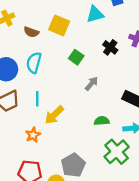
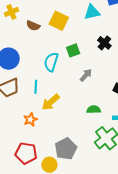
green square: (76, 57) -> (73, 50), turned 32
cyan semicircle: (34, 63) -> (51, 62), moved

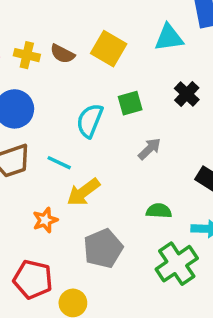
yellow cross: (11, 12) -> (27, 55), moved, turned 32
cyan line: (36, 87) -> (59, 163), turned -72
gray pentagon: (66, 149) -> (103, 248), moved

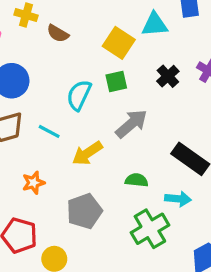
yellow square: (109, 49) -> (119, 43), moved
yellow cross: (27, 55) -> (26, 15), moved
gray arrow: (150, 149) -> (131, 124), size x1.5
yellow arrow: (83, 192) -> (87, 153), moved

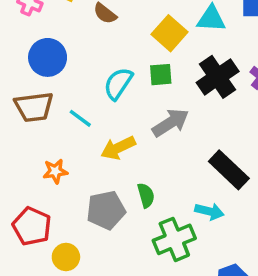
black cross: (168, 76) -> (218, 77), size x1.6
green semicircle: (137, 180) -> (146, 195), moved, turned 60

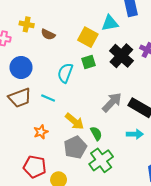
gray arrow: (171, 123) -> (112, 102), moved
yellow arrow: (118, 148) -> (75, 121), moved, turned -102
green cross: (174, 239) -> (101, 160), moved

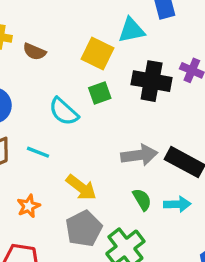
black cross: (121, 56) -> (152, 81), turned -30
cyan semicircle: (65, 73) -> (64, 112), turned -66
gray arrow: (112, 102) -> (139, 155), turned 40
green semicircle: (96, 134) -> (142, 200), moved

